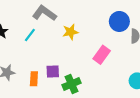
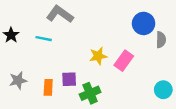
yellow star: (70, 32) -> (98, 56), moved
cyan line: (30, 35) -> (44, 39), turned 64

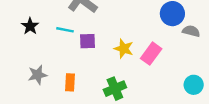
gray semicircle: (161, 40) -> (191, 31), turned -77
yellow star: (98, 56) -> (124, 49), turned 30
purple square: (69, 79) -> (87, 41), moved

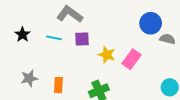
purple square: (87, 41) -> (82, 39), moved

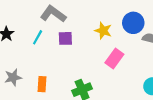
cyan line: (54, 38) -> (38, 37), turned -72
yellow star: (107, 55) -> (103, 31), moved

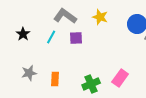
yellow star: (103, 31) -> (100, 17), moved
pink rectangle: (114, 58) -> (120, 78), moved

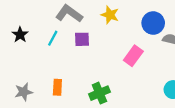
gray star: (29, 73) -> (24, 92), moved
pink rectangle: (120, 78) -> (133, 56), moved

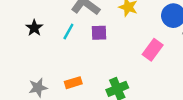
orange rectangle: (57, 87) -> (73, 83), turned 70

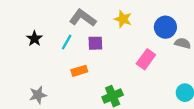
orange rectangle: (73, 83) -> (79, 71), moved

